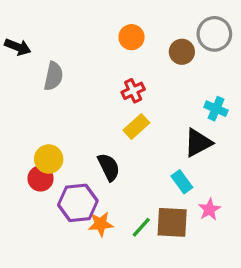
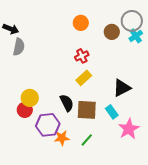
gray semicircle: (54, 76) -> (19, 47), moved
cyan cross: (216, 109) -> (136, 36), moved, turned 32
pink star: (209, 209) -> (129, 129), size x1.5
brown square: (172, 222) -> (87, 110), moved

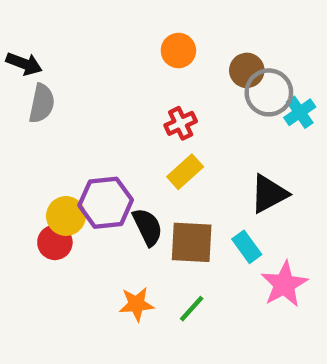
gray circle: (132, 21) -> (269, 92), moved
cyan cross: (136, 36) -> (300, 112), moved
purple hexagon: (48, 125) -> (106, 203), moved

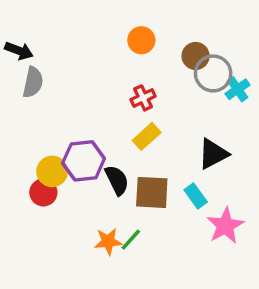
green line: (192, 309) -> (131, 240), moved

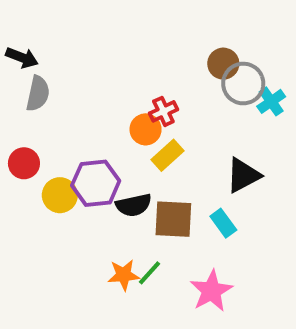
orange circle: (141, 40) -> (146, 129), moved
black semicircle: (117, 180) -> (134, 205), turned 104
red circle: (43, 192) -> (24, 163), moved
pink star: (225, 226) -> (211, 291), moved

